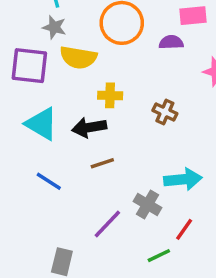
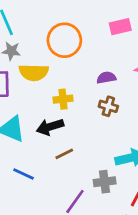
purple semicircle: (171, 42) -> (106, 78), moved
gray cross: (147, 204) -> (105, 182), turned -30

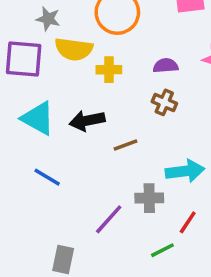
yellow cross: (63, 99) -> (109, 70), moved
brown line: (64, 154) -> (126, 145), moved

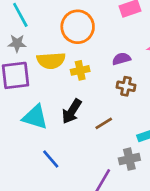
gray star: (48, 19) -> (17, 43), moved
black arrow: (87, 121) -> (72, 111), turned -35
blue line: (47, 177) -> (51, 159), turned 30

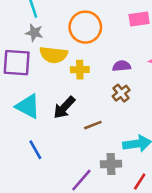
gray star: (17, 43) -> (34, 33), moved
brown cross: (126, 86) -> (121, 93), turned 30

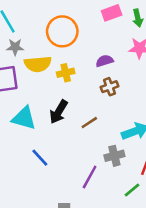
brown cross: (121, 93) -> (110, 87), turned 30

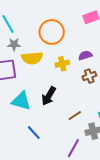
yellow cross: (66, 73) -> (62, 64), moved
brown line: (89, 123) -> (75, 116), moved

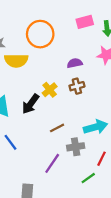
yellow cross: (62, 64) -> (50, 90), moved, turned -32

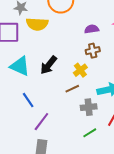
yellow cross: (50, 90) -> (80, 70), moved
purple line: (52, 163) -> (41, 122), moved
green line: (88, 178) -> (90, 133), moved

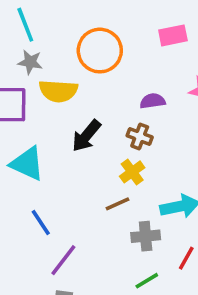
brown cross: (93, 51) -> (140, 136), moved, turned 32
black arrow: (49, 65) -> (86, 136), moved

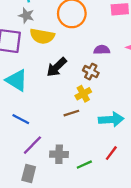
blue line: (41, 222) -> (21, 119), turned -36
gray cross: (146, 236) -> (59, 154), moved

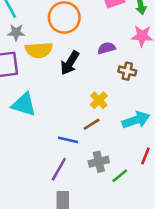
black arrow: (57, 67) -> (70, 63), moved
brown cross: (91, 72) -> (127, 71), moved
blue line: (21, 119) -> (68, 140), moved
gray cross: (59, 154) -> (99, 162), moved

